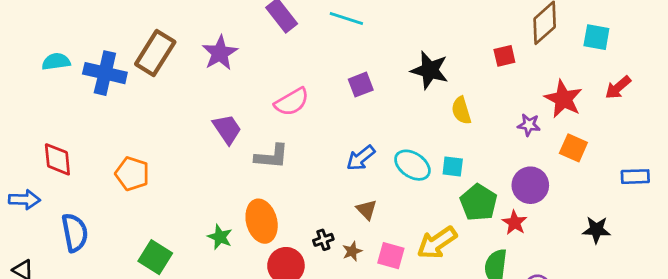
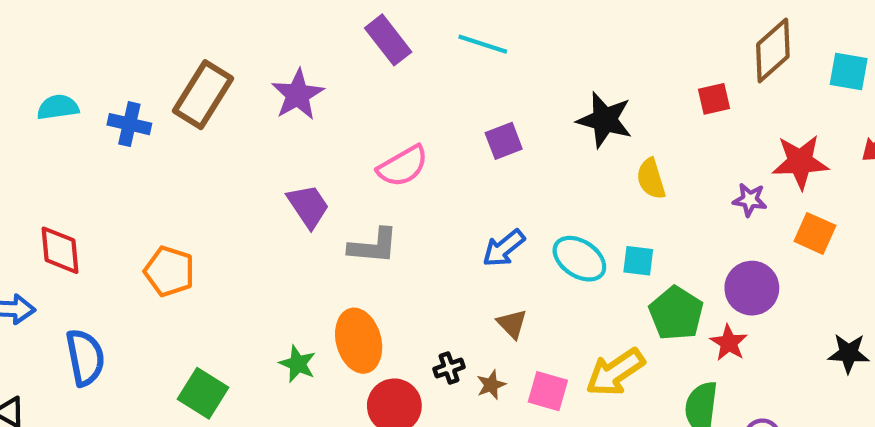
blue cross: (105, 73) -> (129, 124), size x0.7
red star: (563, 99) -> (800, 162), turned -30

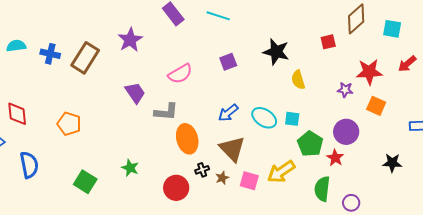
brown rectangle: (203, 95) -> (85, 58), moved
brown triangle: (512, 324) -> (232, 149), size x1.8
orange ellipse: (359, 341) -> (187, 139), moved

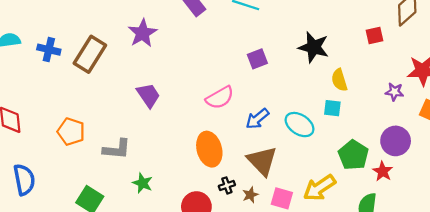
pink semicircle: (180, 74) -> (220, 98), moved
gray L-shape: (166, 112) -> (117, 149), moved
cyan square: (292, 119) -> (332, 108), moved

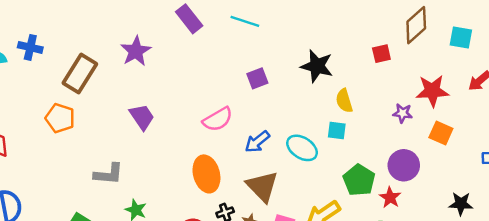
blue cross: (49, 50) -> (30, 47), moved
orange pentagon: (71, 132) -> (60, 118), moved

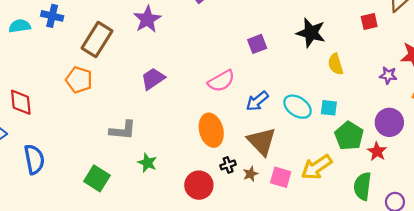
purple trapezoid: (142, 117) -> (153, 79), turned -90
cyan square: (337, 131) -> (329, 108), moved

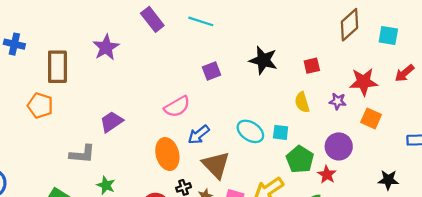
red square: (369, 22) -> (312, 66), moved
brown rectangle: (97, 39) -> (57, 67), turned -32
yellow semicircle: (336, 64) -> (302, 102), moved
purple trapezoid: (153, 79) -> (111, 122), moved
blue arrow: (257, 101) -> (199, 135), moved

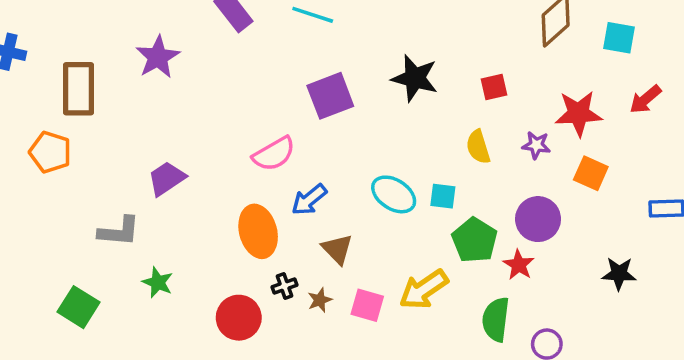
purple square: (212, 71) -> (330, 96), size x1.5
brown triangle: (216, 165) -> (337, 249), size x0.7

